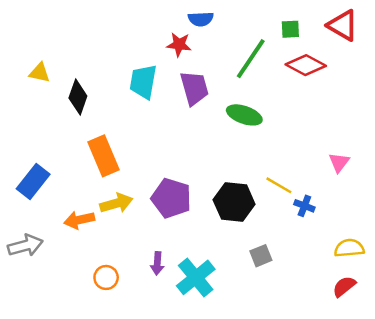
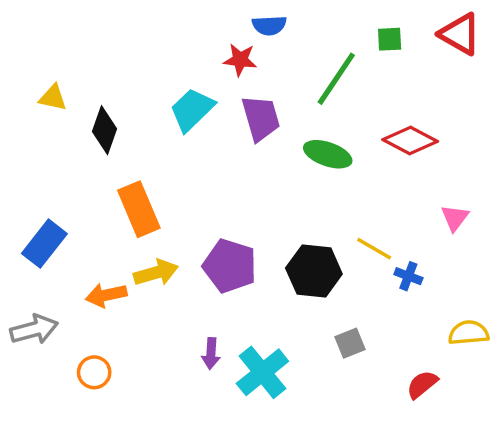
red diamond: (306, 65) -> (410, 140), moved
cyan trapezoid: (143, 82) -> (192, 110), turned 36
orange circle: (106, 277) -> (94, 372), moved
red semicircle: (344, 286) -> (422, 384), moved

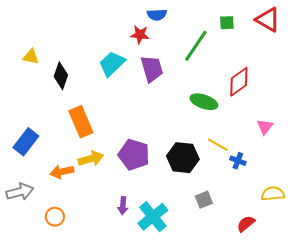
red diamond: (410, 140) -> (239, 82), turned -64
green ellipse: (328, 154) -> (204, 102), moved

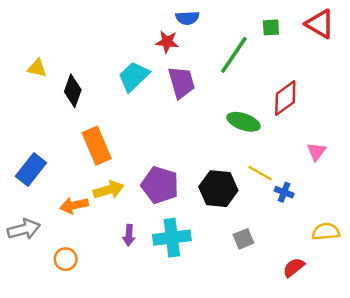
purple arrow: (123, 206) -> (129, 235), moved
cyan cross: (153, 217) -> (172, 238), moved, turned 32

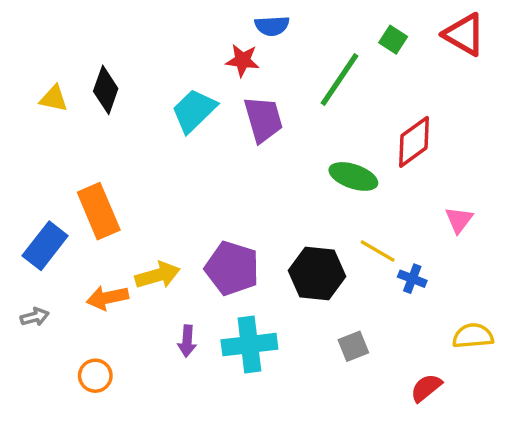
green square: (271, 27) -> (393, 40), turned 36
black diamond: (73, 91) -> (106, 90), moved
orange rectangle: (97, 146) -> (99, 211), moved
gray arrow: (24, 229) -> (35, 317), moved, size x0.6

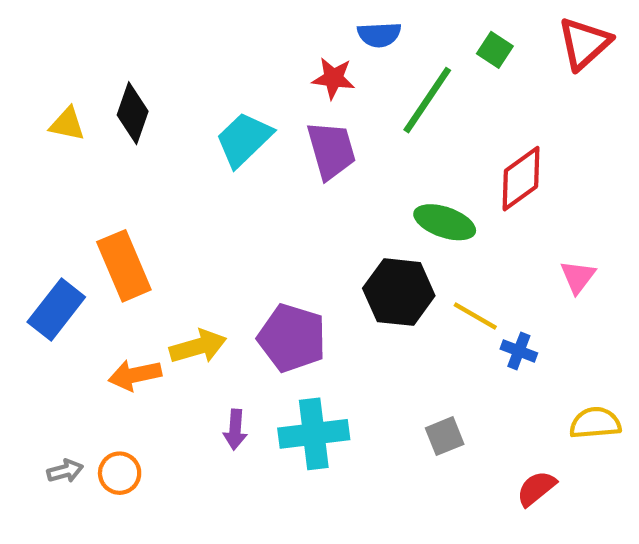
blue semicircle: (272, 26) -> (379, 35), moved
red triangle: (464, 34) -> (584, 43), turned 48
red star: (243, 60) -> (333, 78), moved
black hexagon: (317, 273) -> (399, 292), moved
gray arrow: (35, 317) -> (65, 471), moved

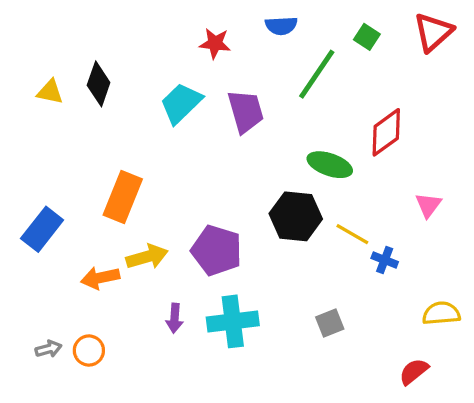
red star: (333, 78) -> (215, 43), moved
orange rectangle: (124, 266) -> (123, 197), moved, turned 45
red semicircle: (536, 488) -> (414, 372), moved

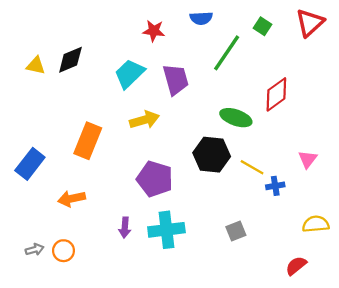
black diamond: (99, 84) -> (70, 60), turned 48
pink triangle: (428, 205) -> (308, 159), moved
yellow arrow: (147, 257) -> (144, 120), moved
blue cross: (385, 260) -> (275, 186), turned -30

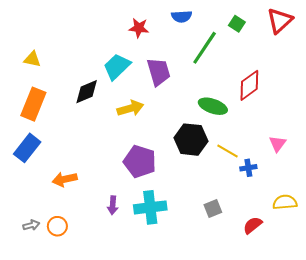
black diamond: (70, 60) -> (87, 92), moved
orange rectangle: (88, 141) -> (33, 104), moved
red semicircle: (296, 266) -> (253, 225), moved

